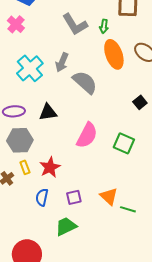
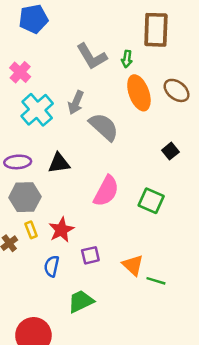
pink cross: (16, 24) -> (20, 72), moved
purple square: (74, 197) -> (90, 255), moved

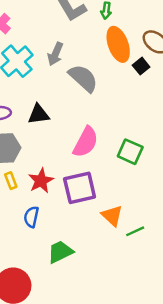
black square: (170, 151) -> (141, 66), moved
purple square: (90, 255) -> (80, 188), moved, size x1.8
green line: (156, 281) -> (135, 231), turned -42

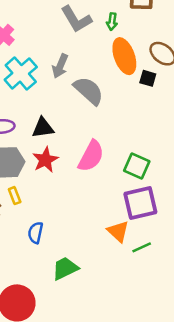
black square: (141, 66) -> (148, 78), turned -35
red star: (41, 181) -> (45, 160), moved
purple square: (80, 188) -> (140, 203), moved

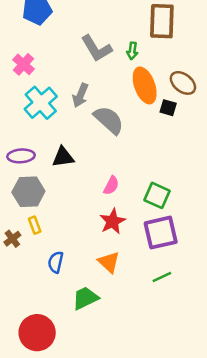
pink semicircle: (91, 156) -> (111, 186), size x0.6
red star: (45, 160) -> (112, 221), moved
orange triangle: (118, 231) -> (109, 262), moved

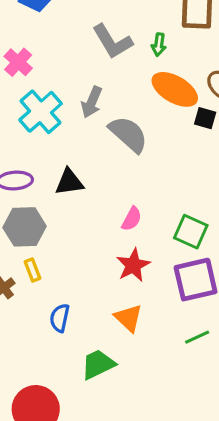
orange ellipse: (145, 85) -> (175, 89), turned -40

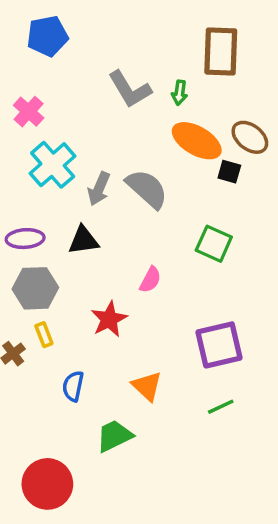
gray arrow: (92, 102) -> (99, 189), moved
green square: (191, 232) -> (214, 244), moved
red star: (133, 265) -> (109, 319), moved

